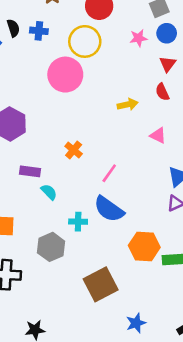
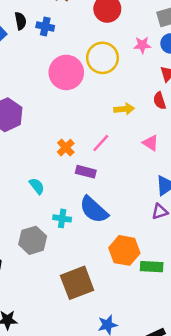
yellow circle: (85, 41) -> (102, 58), moved
purple rectangle: (30, 171) -> (86, 172), moved
pink line: (109, 173) -> (101, 143), moved

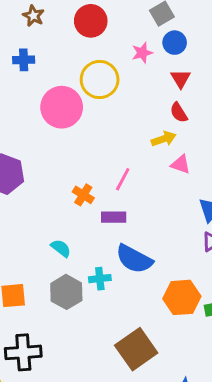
yellow arrow: (124, 109) -> (164, 139), moved
gray hexagon: (33, 240) -> (66, 292), moved

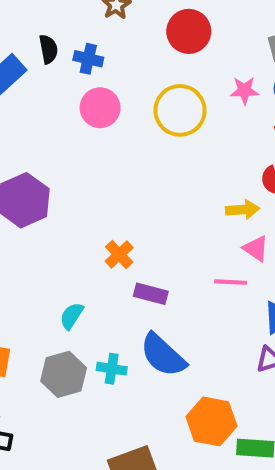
pink circle: (62, 107) -> (100, 108), moved, size x0.7
pink line: (123, 179) -> (231, 282), moved, turned 50
cyan semicircle: (61, 248) -> (72, 316), turned -110

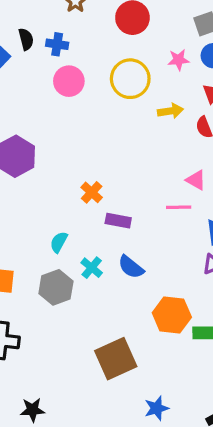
yellow arrow: (243, 210) -> (171, 111), moved
blue semicircle: (163, 355) -> (131, 267), size x0.7
cyan cross: (112, 369) -> (92, 268), moved, turned 35

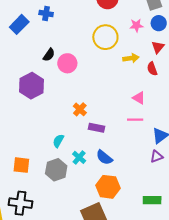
black semicircle: (26, 39) -> (49, 55), moved, turned 48
blue cross: (57, 44) -> (46, 13), moved
pink circle: (69, 81) -> (67, 63), moved
pink triangle: (196, 180) -> (139, 98), moved
orange hexagon: (172, 315) -> (108, 187), moved

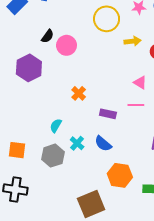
purple rectangle: (96, 128) -> (108, 114), moved
orange hexagon: (108, 187) -> (120, 175), moved

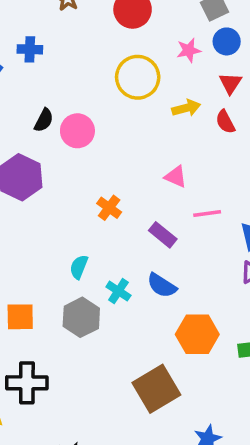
pink triangle: (140, 82) -> (176, 177), moved
purple rectangle: (108, 114) -> (163, 235), turned 35

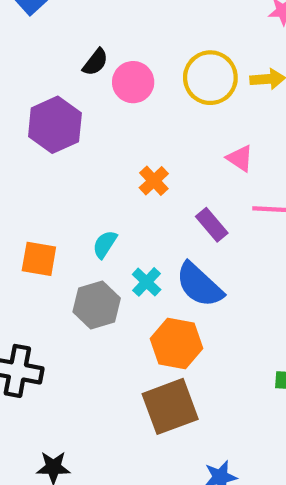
yellow circle: (138, 77) -> (210, 78), moved
blue semicircle: (162, 285) -> (199, 285), size x1.4
orange square: (20, 317) -> (39, 259), moved
orange hexagon: (197, 334) -> (177, 343), moved

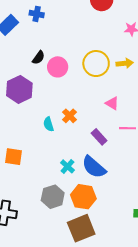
cyan semicircle: (105, 244) -> (49, 124), moved, turned -48
gray hexagon: (97, 305) -> (53, 197), moved

